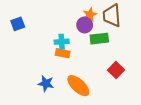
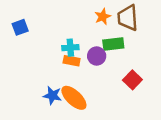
purple circle: (85, 25) -> (97, 56), moved
orange ellipse: (78, 86) -> (74, 98), moved

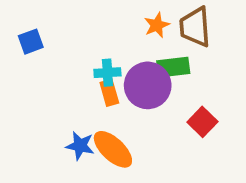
purple circle: (97, 56) -> (148, 85), size x1.6
orange rectangle: (72, 61) -> (109, 93), turned 63

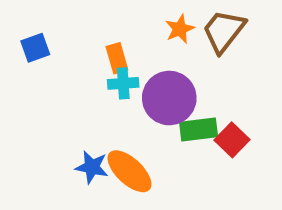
brown trapezoid: (195, 27) -> (224, 31), turned 42
green rectangle: (173, 67) -> (199, 129), moved
orange rectangle: (109, 93) -> (117, 58), moved

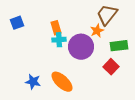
orange star: (180, 29) -> (97, 31), moved
green rectangle: (199, 129) -> (119, 46), moved
blue star: (92, 167) -> (33, 82), moved

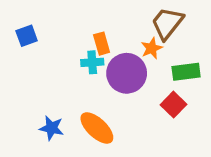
orange rectangle: (56, 28) -> (102, 44), moved

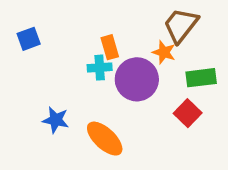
orange star: (152, 48) -> (164, 52), turned -30
blue star: (52, 128) -> (56, 120), moved

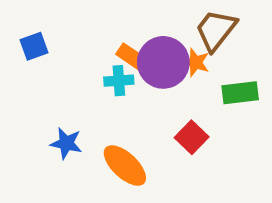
orange rectangle: (110, 47) -> (131, 56), turned -40
purple circle: (137, 79) -> (163, 62), moved
red square: (188, 113) -> (192, 137), moved

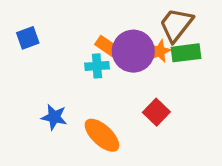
orange star: (196, 62) -> (160, 51), turned 30
green rectangle: (240, 93) -> (186, 53), moved

